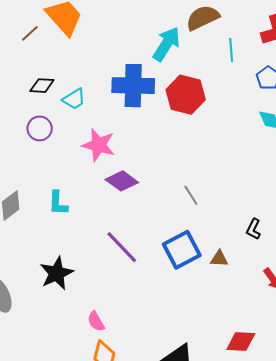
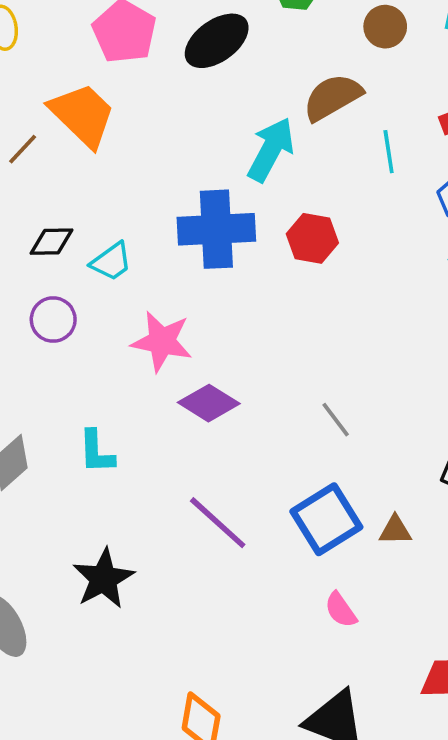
red hexagon: (186, 95) -> (312, 238), size x0.7
pink semicircle: (96, 321) -> (341, 610), moved

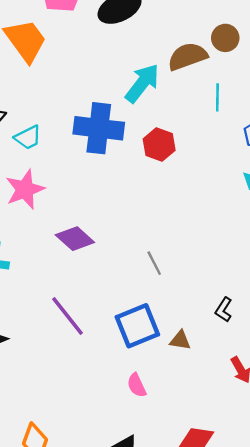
brown circle: (385, 27) -> (225, 38), moved
pink star: (162, 341) -> (25, 189), moved, turned 30

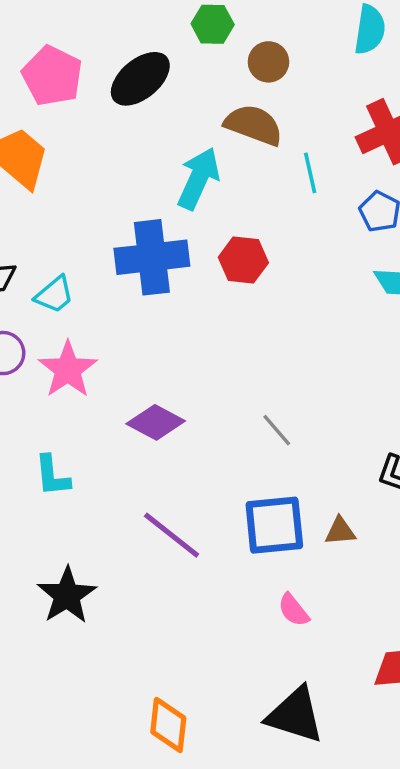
brown circle: (225, 38) -> (268, 62), moved
brown semicircle: (187, 56) -> (254, 125), turned 54
blue square: (137, 326) -> (274, 525), turned 30

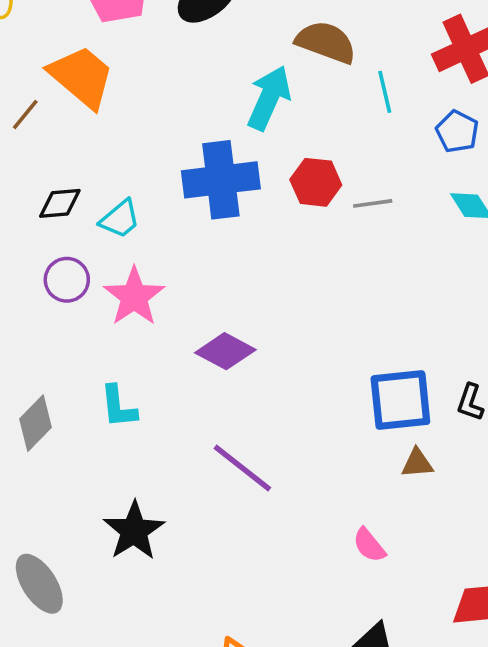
gray line: (277, 430) -> (373, 203), moved, turned -57
blue square: (274, 525) -> (400, 400), moved

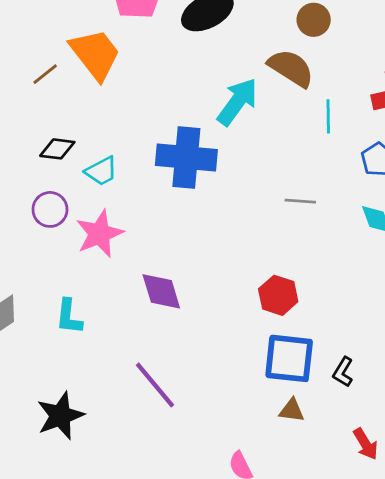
red hexagon: (316, 182) -> (278, 295), moved
purple diamond: (225, 351) -> (161, 291), turned 33

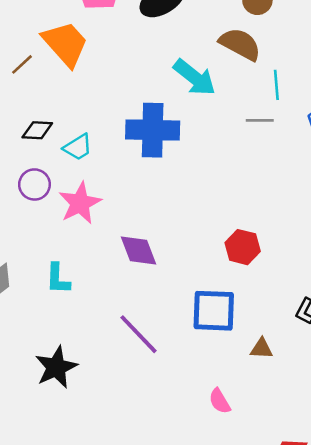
cyan arrow: (237, 102) -> (195, 77), turned 96
gray line: (300, 201) -> (260, 120), moved
blue square: (289, 358) -> (214, 311), moved

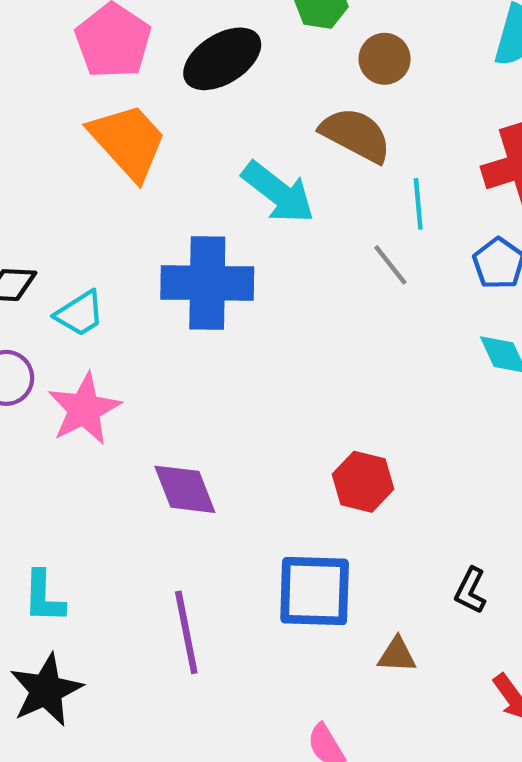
orange trapezoid: (65, 44) -> (128, 141), moved
gray line: (260, 120) -> (390, 265), turned 52
cyan L-shape: (58, 279) -> (44, 597), moved
purple line: (139, 334) -> (186, 632), turned 33

